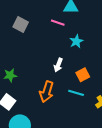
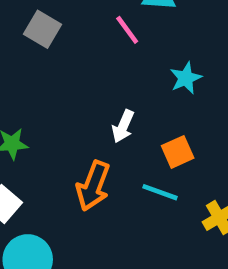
pink line: (58, 23) -> (127, 30), turned 32
cyan star: (76, 41) -> (186, 78), moved

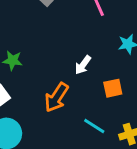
cyan line: (160, 192) -> (94, 126), moved

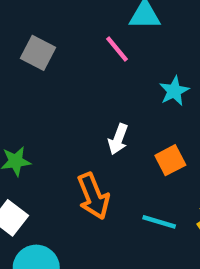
orange arrow: (56, 97) -> (93, 196), turned -40

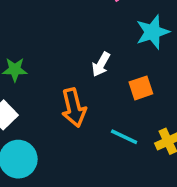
cyan star: (174, 91) -> (153, 32), size x1.4

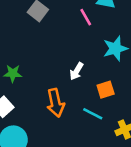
cyan line: (124, 137) -> (93, 114), moved

